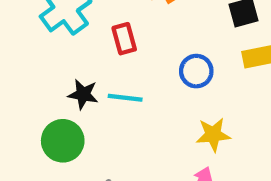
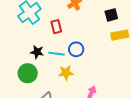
blue circle: (196, 71) -> (76, 49), moved
yellow star: (213, 135) -> (66, 73), moved

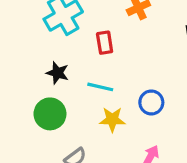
blue circle: (76, 49) -> (151, 102), moved
black star: (37, 52) -> (58, 73), moved

